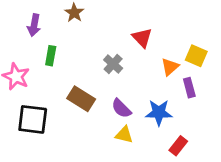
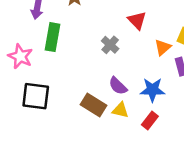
green rectangle: (51, 56) -> (52, 37), size x1.5
brown rectangle: (81, 99) -> (93, 105), moved
red rectangle: (178, 146) -> (150, 120), moved

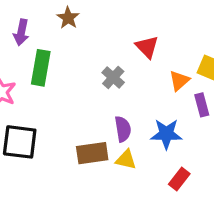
purple semicircle: (118, 86) -> (123, 129), turned -144
brown rectangle: (93, 105) -> (92, 153), turned -40
red rectangle: (150, 120) -> (179, 179), moved

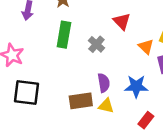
green rectangle: (41, 68) -> (64, 35), moved
orange triangle: (179, 81) -> (146, 47), turned -35

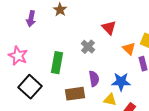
green rectangle: (64, 35) -> (57, 63), moved
black square: (27, 92) -> (30, 87), turned 35
yellow triangle: (106, 106) -> (110, 100), moved

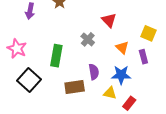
orange triangle: (129, 49) -> (122, 48), moved

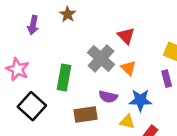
gray cross: (88, 39) -> (101, 58), size x1.6
orange triangle: (122, 48) -> (128, 68), moved
purple semicircle: (94, 72) -> (108, 97), turned 112

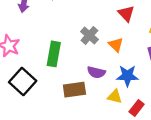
red triangle: (126, 36) -> (126, 14), moved
gray cross: (101, 58) -> (89, 35), size x0.7

